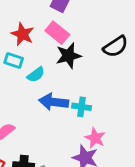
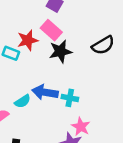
red star: (23, 34) -> (28, 40), moved, turned 30
cyan semicircle: (36, 75) -> (23, 101), moved

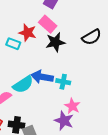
red star: (28, 40) -> (28, 33), turned 30
cyan semicircle: (23, 101) -> (23, 84), size x1.5

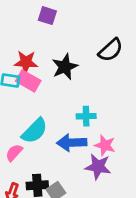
pink rectangle: (48, 24) -> (28, 81), moved
blue arrow: (42, 77) -> (72, 143), moved

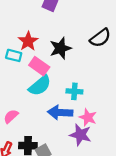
red star: (26, 62) -> (28, 41), turned 30
pink rectangle: (28, 81) -> (39, 66), moved
cyan semicircle: (35, 131) -> (40, 86), moved

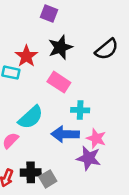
black star: (60, 48) -> (60, 47), moved
pink rectangle: (39, 66) -> (59, 82), moved
cyan semicircle: (40, 86) -> (31, 117), moved

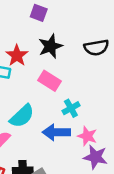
black semicircle: (107, 49) -> (96, 48), turned 30
cyan cross: (80, 110) -> (71, 108), turned -30
purple star: (89, 158) -> (95, 157), moved

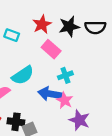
black star: (50, 46) -> (69, 26), moved
red star: (17, 55) -> (42, 24), moved
pink star: (87, 136) -> (65, 100), moved

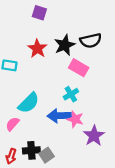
pink rectangle: (51, 49) -> (79, 68), moved
purple star: (79, 120) -> (94, 136), turned 30

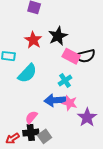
black semicircle: (91, 41) -> (85, 56), moved
cyan semicircle: (29, 103) -> (27, 73), moved
pink semicircle: (13, 124) -> (31, 117), moved
red arrow: (11, 156) -> (12, 138), turned 40

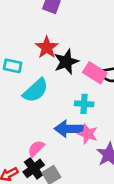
black star: (58, 36) -> (66, 62), moved
cyan cross: (65, 80) -> (84, 104), turned 32
black cross: (31, 133) -> (34, 168), turned -35

